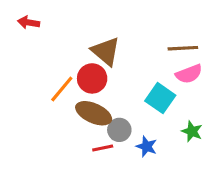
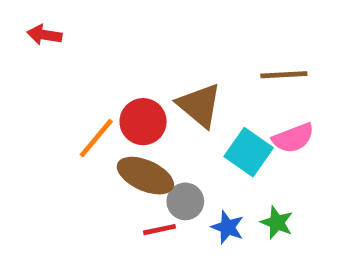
brown triangle: (106, 51) -> (199, 105), moved
pink semicircle: (189, 74) -> (293, 138), moved
green star: (192, 131) -> (277, 223), moved

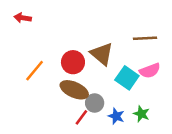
orange line: (96, 138) -> (35, 71), moved
red line: (159, 230) -> (81, 117), turned -42

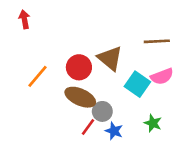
red arrow: (23, 18) -> (24, 19), turned 70
blue star: (116, 116) -> (114, 131), moved

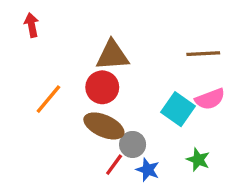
brown triangle: (110, 58) -> (112, 55), moved, turned -44

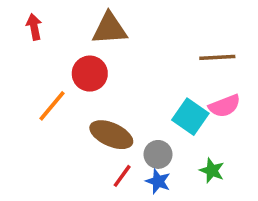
brown triangle: (112, 55) -> (110, 29), moved
red circle: (102, 87) -> (90, 74), moved
gray circle: (133, 144) -> (158, 154), moved

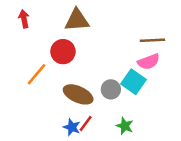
pink semicircle: (225, 106) -> (149, 62), moved
gray circle: (158, 154) -> (111, 89), moved
green star: (212, 171) -> (125, 126), moved
blue star: (158, 181) -> (72, 127), moved

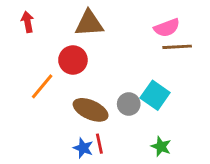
pink semicircle: (149, 62) -> (167, 28), moved
red line: (86, 123) -> (99, 144), turned -48
green star: (125, 126) -> (161, 147), moved

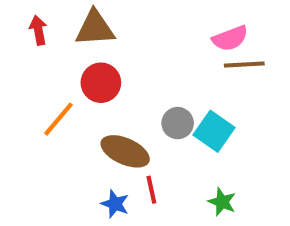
brown triangle: (89, 23) -> (95, 28), moved
gray circle: (129, 104) -> (178, 123), moved
red line: (99, 144) -> (151, 190), moved

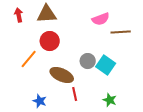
pink semicircle: (230, 38) -> (101, 19), moved
blue star: (115, 204) -> (40, 101), moved

